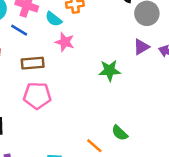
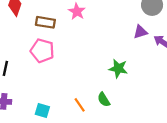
green star: (110, 70) -> (118, 69), moved

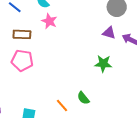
purple triangle: (140, 32) -> (109, 33), turned 40
green star: (118, 69) -> (103, 64), moved

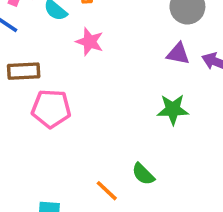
pink star: (49, 21) -> (90, 42), moved
pink pentagon: (22, 60) -> (51, 109), moved

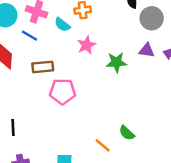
pink star: (90, 42) -> (87, 45), turned 30
green star: (173, 109) -> (116, 62), moved

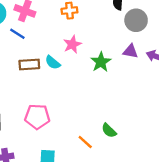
cyan semicircle: (62, 25) -> (53, 62), moved
green star: (116, 62) -> (101, 62), turned -30
pink pentagon: (63, 92) -> (37, 117), moved

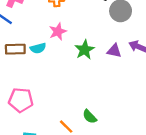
purple triangle: (130, 51) -> (114, 51), moved
cyan semicircle: (53, 62) -> (38, 48), turned -56

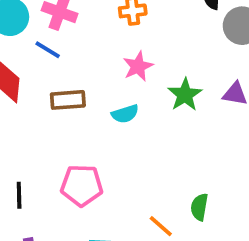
cyan semicircle: (38, 48) -> (125, 114), moved
green semicircle: (90, 117) -> (199, 207), turned 56

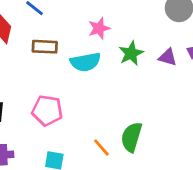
cyan semicircle: (125, 114) -> (85, 62), size x1.5
green semicircle: (199, 207) -> (132, 137), size x1.5

